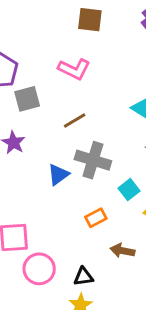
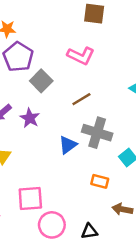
gray square: (27, 99) -> (41, 81), turned -30
orange rectangle: (96, 218) -> (100, 181), turned 42

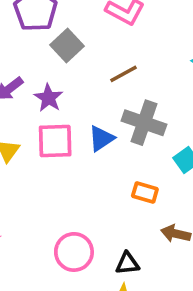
pink square: (30, 198) -> (55, 141), moved

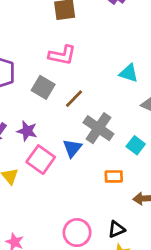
gray square: (67, 46) -> (43, 87), moved
gray cross: (144, 123) -> (98, 128), turned 32
pink square: (55, 141) -> (41, 160), turned -36

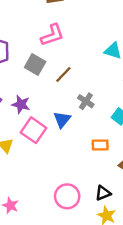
pink L-shape: (62, 55) -> (52, 35), turned -30
gray cross: (98, 128) -> (86, 101), size x0.6

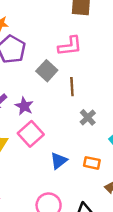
brown line: (63, 74) -> (72, 87), turned -60
blue triangle: (62, 120) -> (59, 161), moved

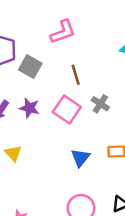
gray square: (47, 71) -> (30, 67), moved
pink square: (31, 134) -> (67, 110), moved

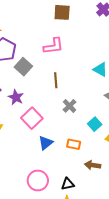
pink square: (67, 110) -> (32, 118), moved

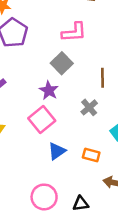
gray square: (23, 67) -> (62, 63), moved
brown line: (56, 80) -> (103, 78), moved
purple star: (16, 97) -> (49, 90), moved

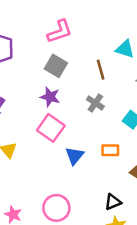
pink circle: (44, 197) -> (56, 208), moved

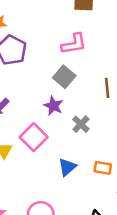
gray cross: (95, 103) -> (81, 124), moved
pink square: (51, 128) -> (34, 137), moved

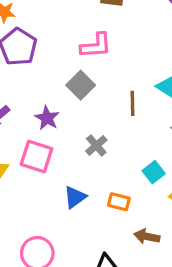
purple star: (53, 106) -> (47, 118), moved
pink square: (34, 137) -> (37, 157), turned -32

